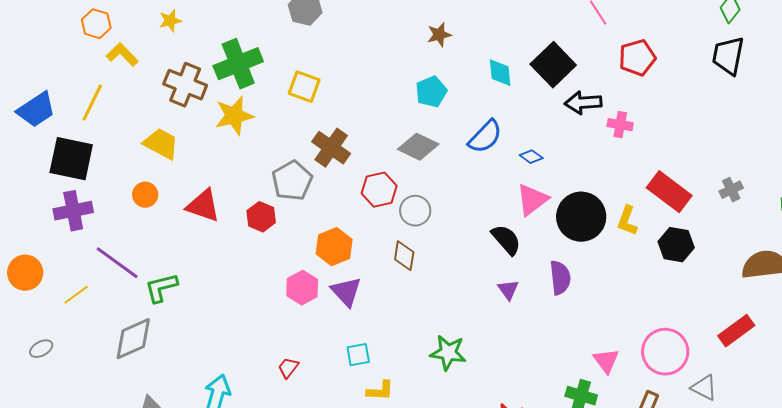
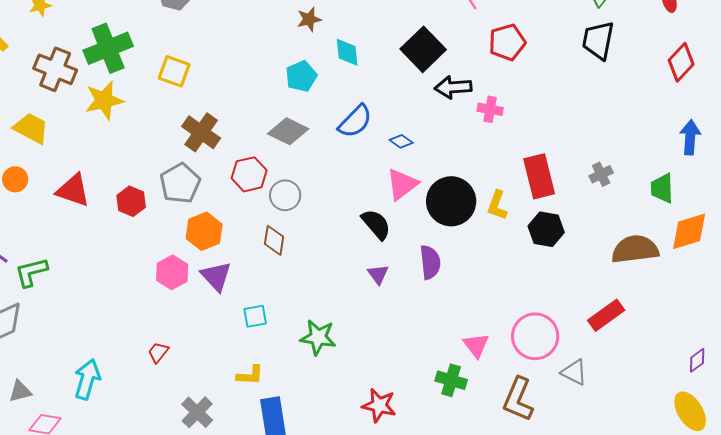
cyan diamond: (500, 73) -> (347, 52), moved
gray pentagon: (292, 181) -> (180, 183), moved
red rectangle: (669, 192) -> (539, 176), turned 39
cyan square: (358, 355) -> (255, 316), moved

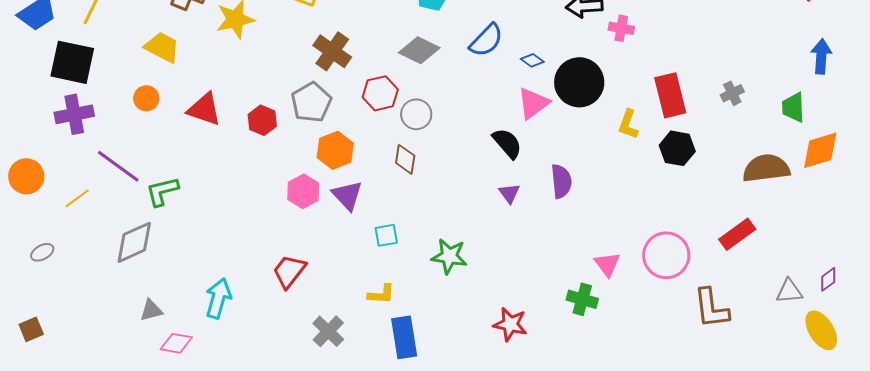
black circle: (451, 201) -> (579, 82), moved
red trapezoid: (158, 352) -> (289, 271), size x1.6
gray triangle: (574, 372) -> (789, 291), moved, turned -32
brown L-shape: (518, 399) -> (711, 308), moved, turned -30

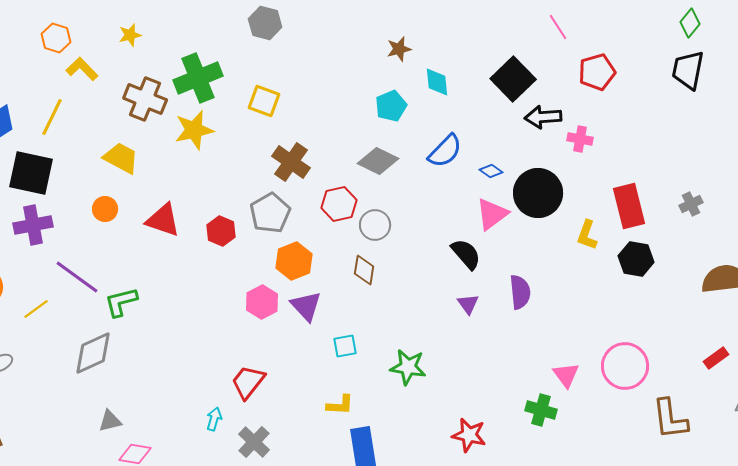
red rectangle: (737, 234) -> (716, 358), moved, size x0.7
cyan arrow: (218, 298) -> (214, 419), moved, size x0.6
gray cross: (328, 331) -> (254, 442), moved

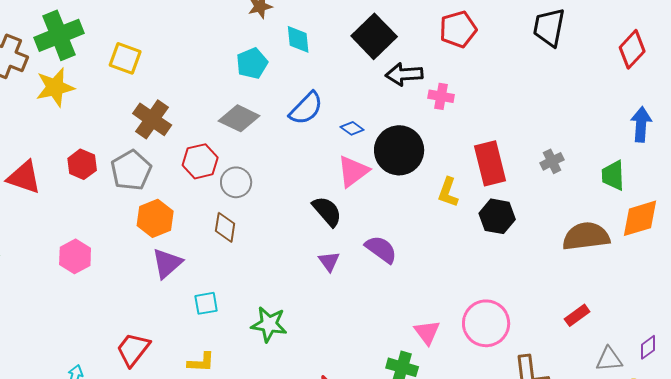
red hexagon: (221, 231) -> (82, 164), moved
purple semicircle: (520, 292) -> (381, 249), turned -48
pink hexagon: (262, 302) -> (75, 256), moved
purple triangle: (306, 306) -> (167, 263), turned 32
red trapezoid: (248, 382) -> (133, 349), moved

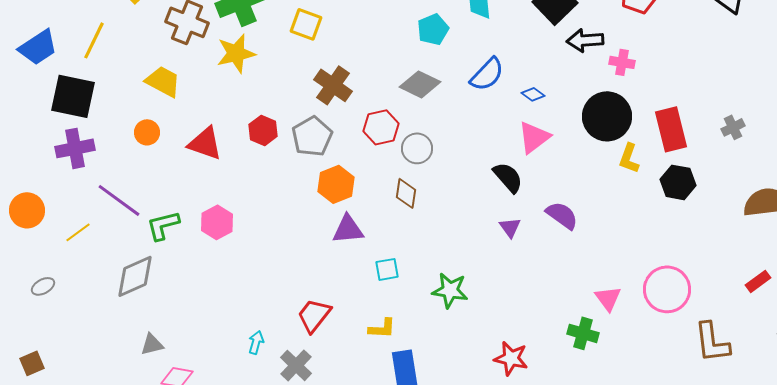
black circle: (399, 150) -> (607, 116), moved
pink hexagon: (75, 256) -> (217, 222), moved
purple triangle: (167, 263) -> (348, 229), turned 36

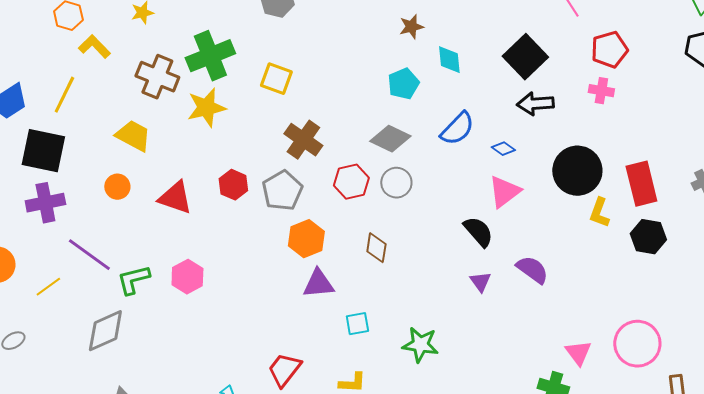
black arrow: (585, 40) -> (535, 104), moved
pink cross: (622, 62) -> (601, 91), moved
gray circle: (417, 148) -> (396, 183), moved

